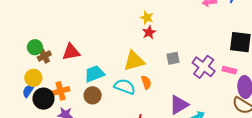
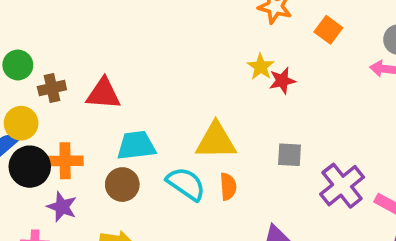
red star: (149, 32) -> (282, 81), moved
green circle: (35, 47) -> (18, 65), moved

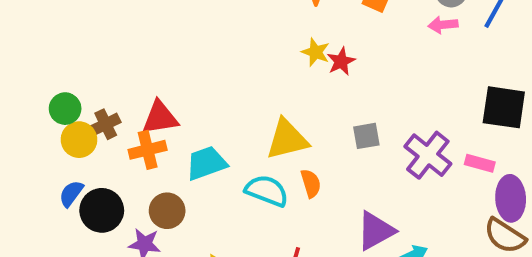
yellow circle: (21, 123) -> (79, 140), moved
orange cross: (65, 161) -> (148, 150), moved
brown circle: (122, 185) -> (167, 211), moved

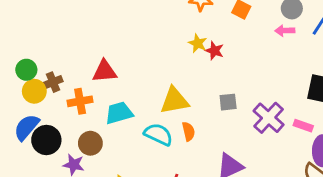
red star: (341, 61) -> (214, 51), turned -30
red triangle: (160, 118) -> (105, 71), moved
blue semicircle: (71, 194) -> (27, 127), size x1.5

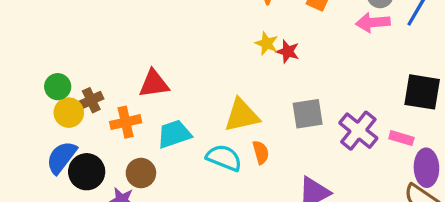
pink arrow: (285, 31) -> (373, 22), size x1.4
gray square: (228, 102) -> (308, 114), size x1.4

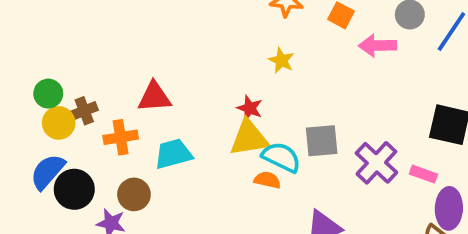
pink arrow: (373, 22) -> (378, 46), moved
red star: (288, 51) -> (250, 108), moved
orange semicircle: (261, 152) -> (267, 180), turned -65
cyan semicircle: (224, 158) -> (281, 157), moved

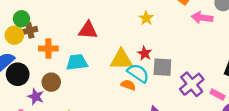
green circle: (48, 94) -> (21, 19), moved
red triangle: (154, 97) -> (88, 30), moved
red star: (250, 108) -> (145, 53), moved

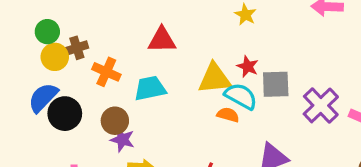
green circle: (21, 19) -> (47, 32), moved
orange cross: (48, 49) -> (106, 72), turned 30
purple star: (36, 97) -> (122, 140), moved

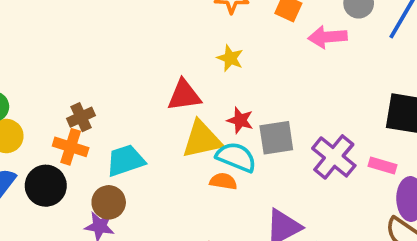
red triangle: (162, 40) -> (184, 95), moved
brown cross: (77, 48) -> (81, 117), moved
black circle: (65, 114) -> (46, 186), moved
brown circle: (115, 121) -> (109, 202), moved

